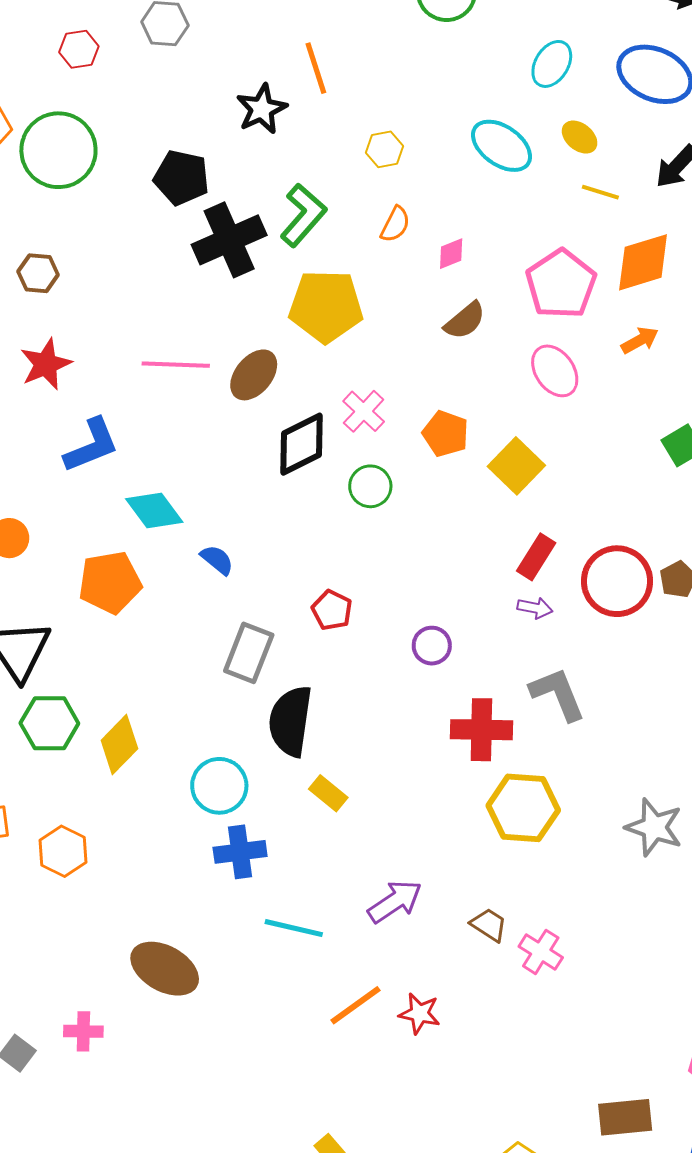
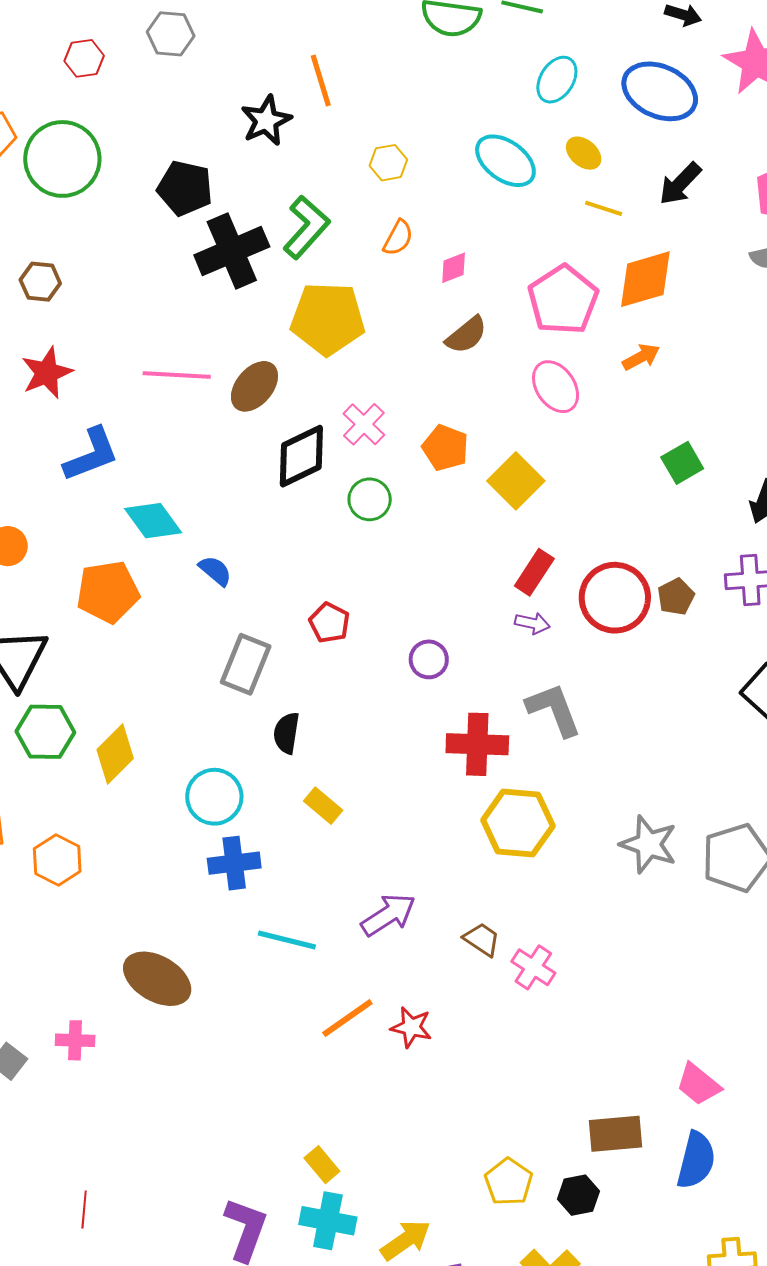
black semicircle: (291, 721) -> (286, 733), size x0.6

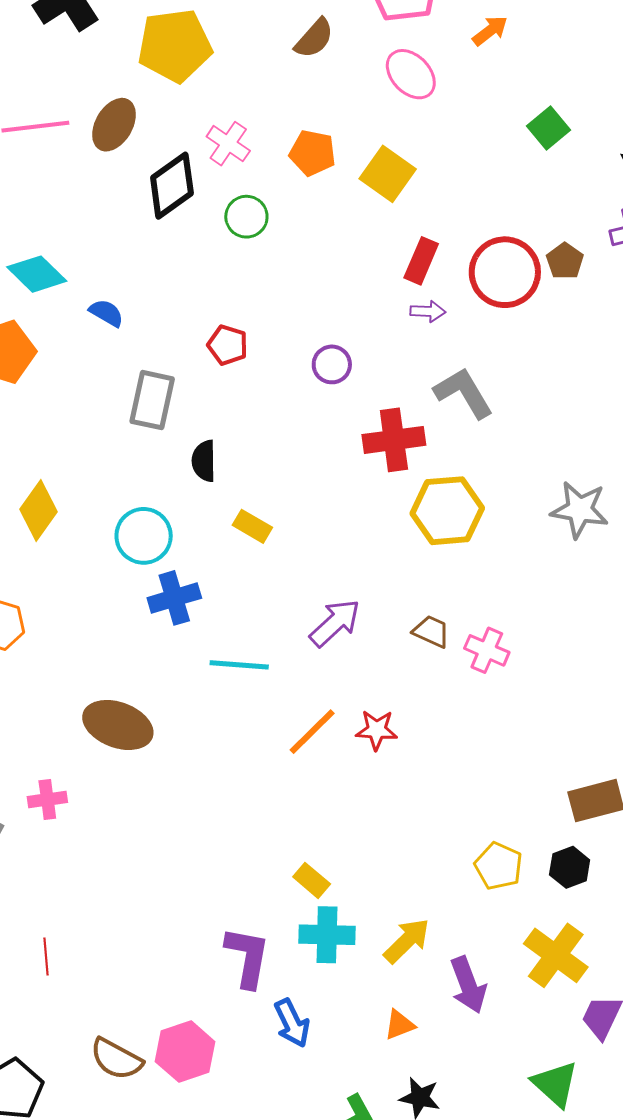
red line: (84, 1210) -> (46, 956), moved

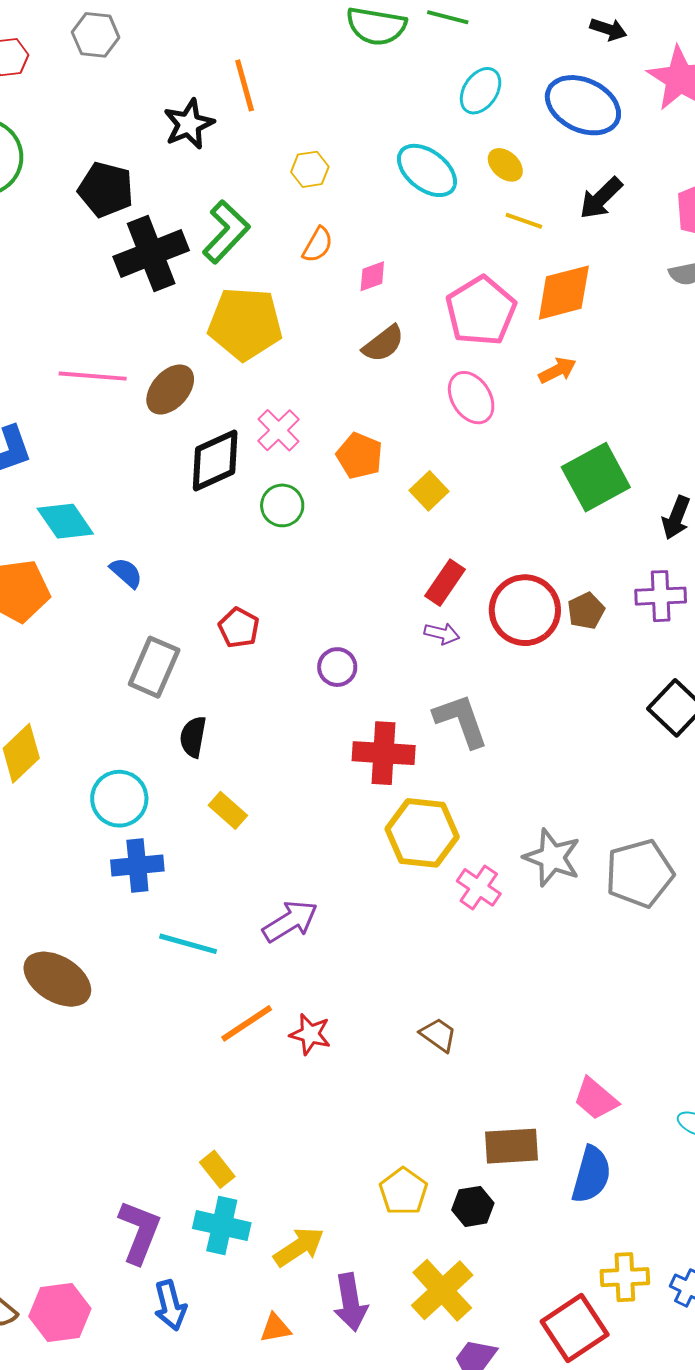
green square: (549, 128) -> (596, 477), size x1.6
yellow square: (388, 174) -> (429, 491), size x0.7
brown trapezoid: (431, 631) -> (438, 1035), moved
pink cross: (487, 650) -> (479, 887), moved

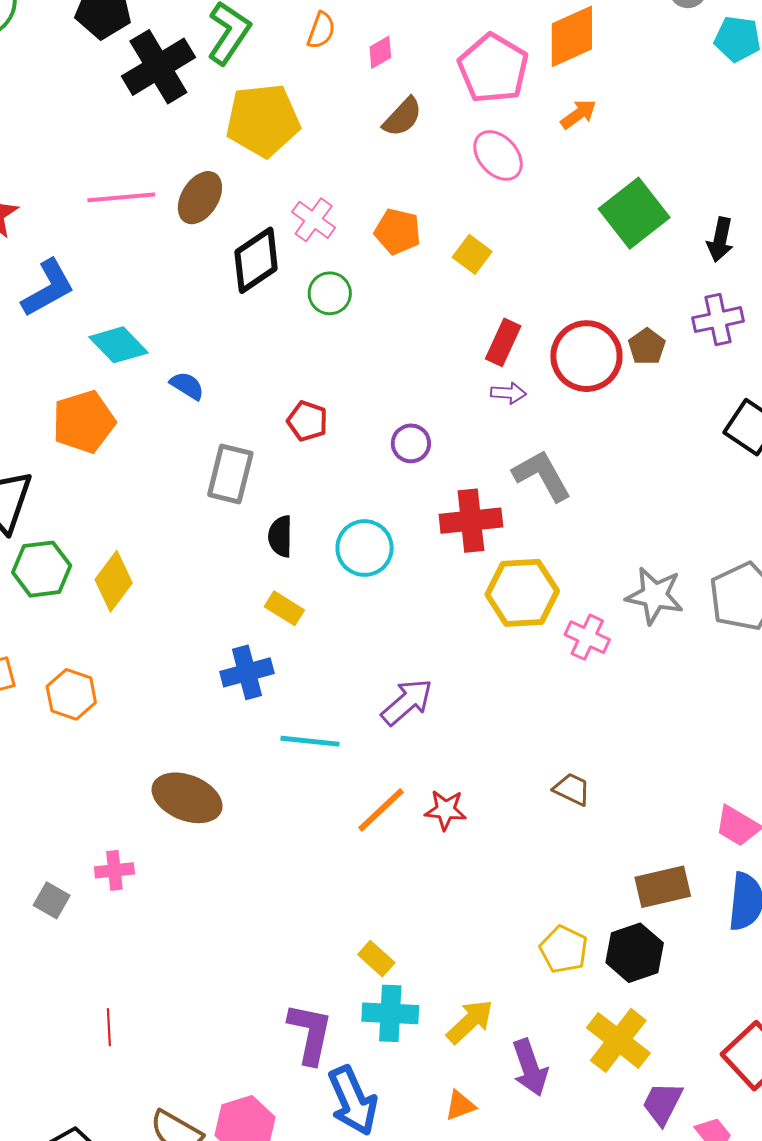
cyan circle: (119, 799) -> (365, 548), moved
yellow rectangle: (228, 810) -> (284, 608), moved
black hexagon: (473, 1206) -> (635, 953), size x1.4
blue arrow: (170, 1305) -> (353, 1101), size x1.4

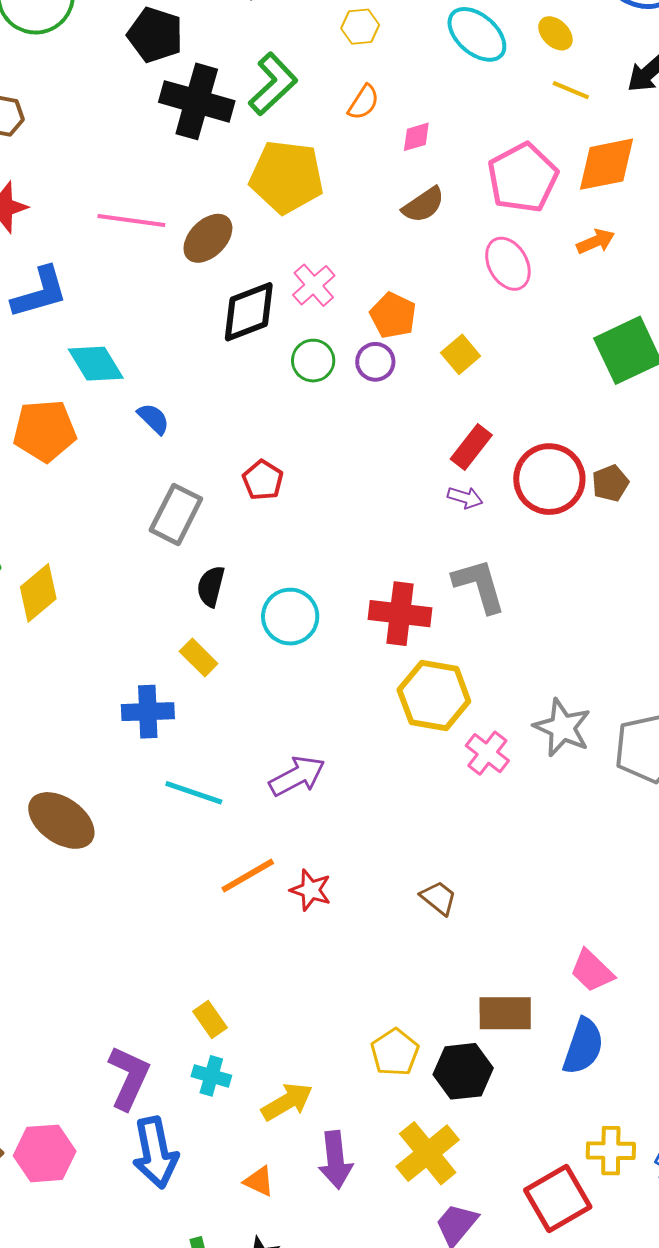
black cross: (158, 67) -> (197, 101), turned 34
purple circle: (411, 443) -> (375, 362), moved
cyan cross: (390, 1013) -> (211, 1076), size x0.7
orange triangle: (460, 1105) -> (259, 1181), turned 32

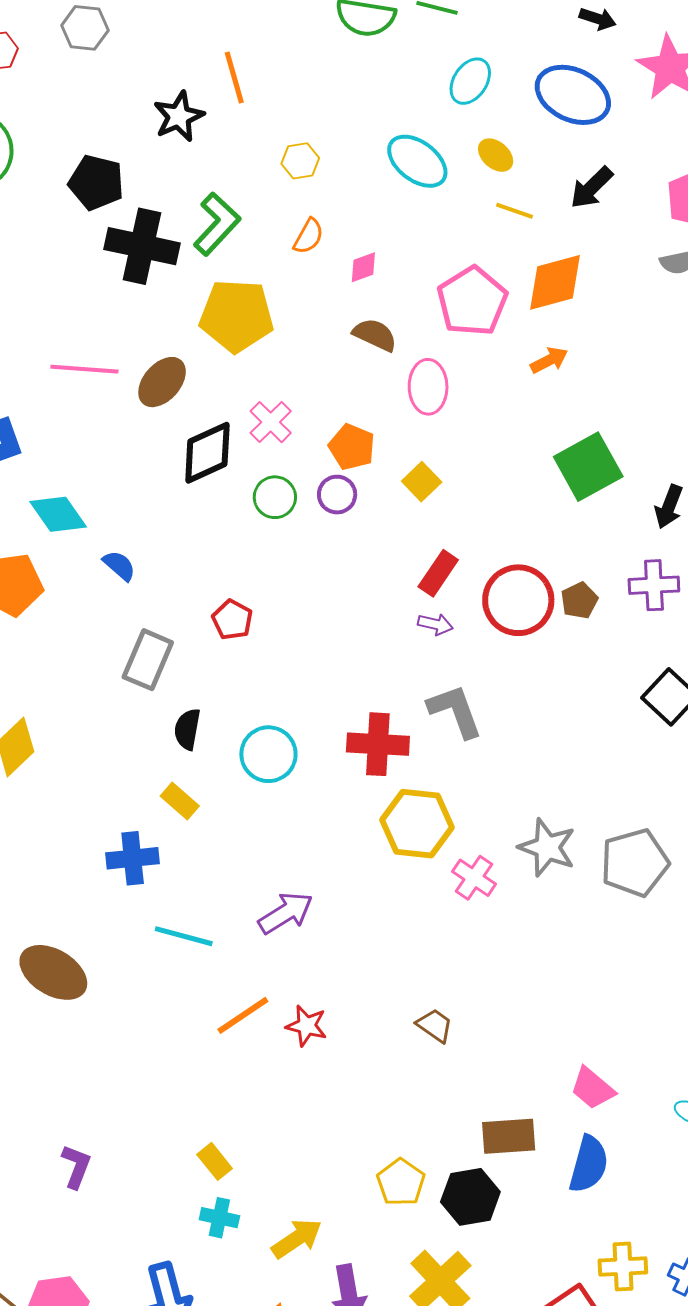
brown semicircle: (423, 205) -> (375, 335), turned -117
pink ellipse: (508, 264) -> (428, 387), moved, turned 32
purple L-shape: (129, 1078) -> (76, 1166), moved, size x0.7

